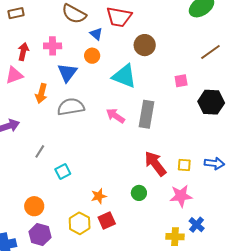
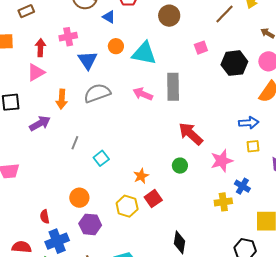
brown circle: (145, 45) -> (169, 16), moved
orange circle: (92, 56) -> (116, 46), moved
orange arrow: (41, 93) -> (62, 99), moved
yellow square: (184, 165) -> (253, 146), moved

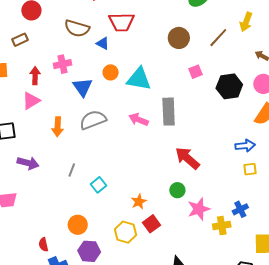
brown circle: (169, 16) -> (179, 38), moved
purple arrow: (40, 123) -> (28, 163), moved, turned 45
pink star: (222, 161) -> (199, 209), moved
blue cross: (242, 186) -> (240, 209), turned 35

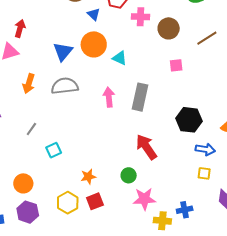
pink cross: (63, 64) -> (141, 17), moved
orange circle: (111, 72) -> (94, 44), size x1.6
cyan triangle: (139, 79) -> (120, 58), size x0.6
black hexagon: (229, 86) -> (189, 120), moved
pink arrow: (138, 120) -> (109, 97), turned 48

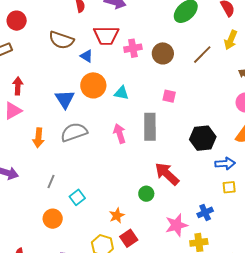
pink square: (176, 65) -> (169, 96), moved, turned 32
green circle: (129, 175) -> (146, 194), moved
orange circle: (23, 183) -> (53, 219), moved
blue cross: (185, 210) -> (205, 212), moved

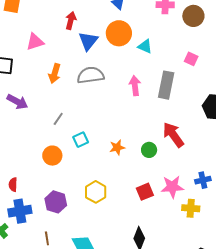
red arrow: (18, 86) -> (71, 21), moved
orange star: (117, 216) -> (117, 147), moved
red square: (129, 238) -> (145, 192), moved

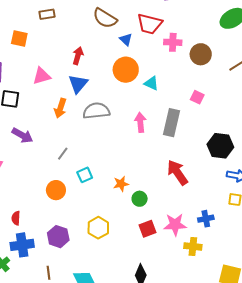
blue triangle: (88, 41) -> (78, 84), moved
green circle: (149, 150) -> (140, 199), moved

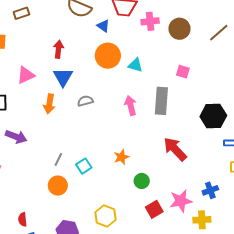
gray semicircle: (96, 111) -> (85, 101), size x0.6
gray line: (63, 154) -> (58, 159), moved
orange star: (121, 184) -> (121, 157), moved

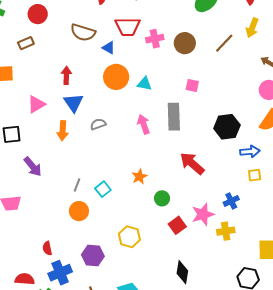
purple arrow: (16, 137) -> (33, 167), turned 35

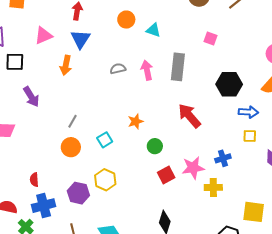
orange circle: (116, 77) -> (126, 20), size x0.7
pink square: (192, 85) -> (211, 38), moved
gray semicircle: (98, 124) -> (118, 69), moved
cyan square: (103, 189) -> (105, 140), moved
yellow hexagon: (129, 237) -> (105, 180), moved

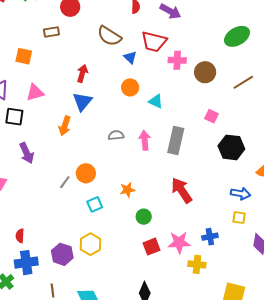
pink triangle: (43, 36) -> (35, 93), moved
black hexagon: (229, 84) -> (231, 147), moved
orange circle: (71, 147) -> (86, 173), moved

